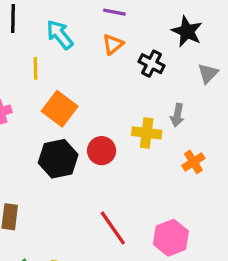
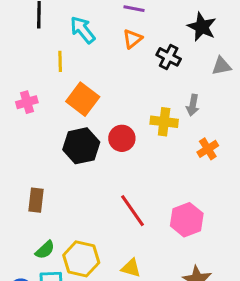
gray triangle: (208, 73) -> (221, 66), turned 35

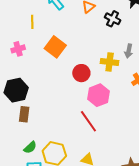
yellow line: (60, 61) -> (32, 22), moved
black hexagon: (81, 146) -> (16, 90), moved
pink hexagon: (187, 220) -> (98, 95), moved

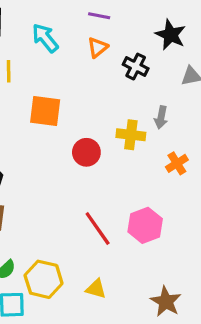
orange square: (55, 47) -> (45, 111), turned -30
pink hexagon: (98, 95) -> (145, 225), moved

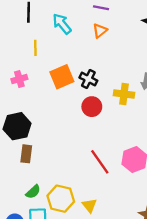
black cross: (136, 67) -> (88, 79), moved
orange square: (45, 111) -> (62, 77), turned -30
yellow triangle: (96, 289) -> (90, 206), moved, turned 35

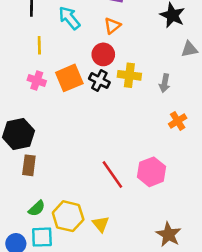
pink cross: (19, 79) -> (37, 81), moved, turned 35
yellow cross: (124, 94) -> (129, 75), moved
red circle: (92, 107) -> (103, 54), moved

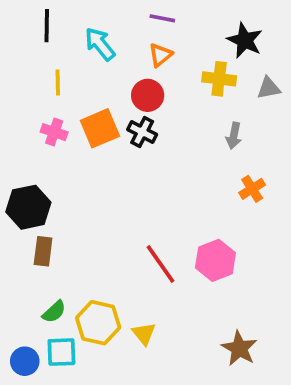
yellow cross: (129, 75) -> (219, 79), moved

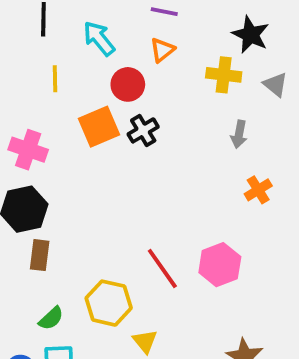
gray triangle: (269, 88) -> (275, 84), turned 50
red circle: (148, 95) -> (128, 84), moved
pink cross: (54, 132) -> (28, 150), moved, size x1.4
black cross: (142, 132) -> (143, 130), turned 32
yellow hexagon: (98, 323) -> (109, 303), moved

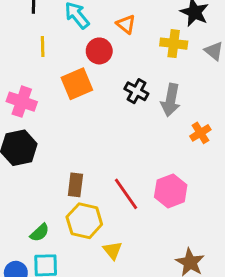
orange triangle: (162, 50) -> (126, 24), turned -42
black cross: (143, 130) -> (136, 91), moved, turned -30
gray arrow: (239, 134) -> (171, 100), moved, size x1.5
brown rectangle: (40, 255) -> (75, 185), moved

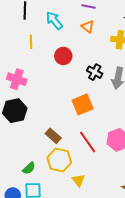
red circle: (99, 51) -> (63, 56), moved
orange square: (77, 84) -> (83, 104), moved
brown rectangle: (75, 185) -> (53, 136), turned -56

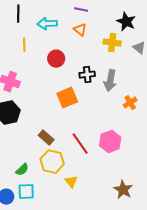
cyan arrow: (54, 21) -> (47, 24), turned -54
black cross: (95, 72) -> (87, 75), turned -35
orange square: (83, 104) -> (67, 98), moved

